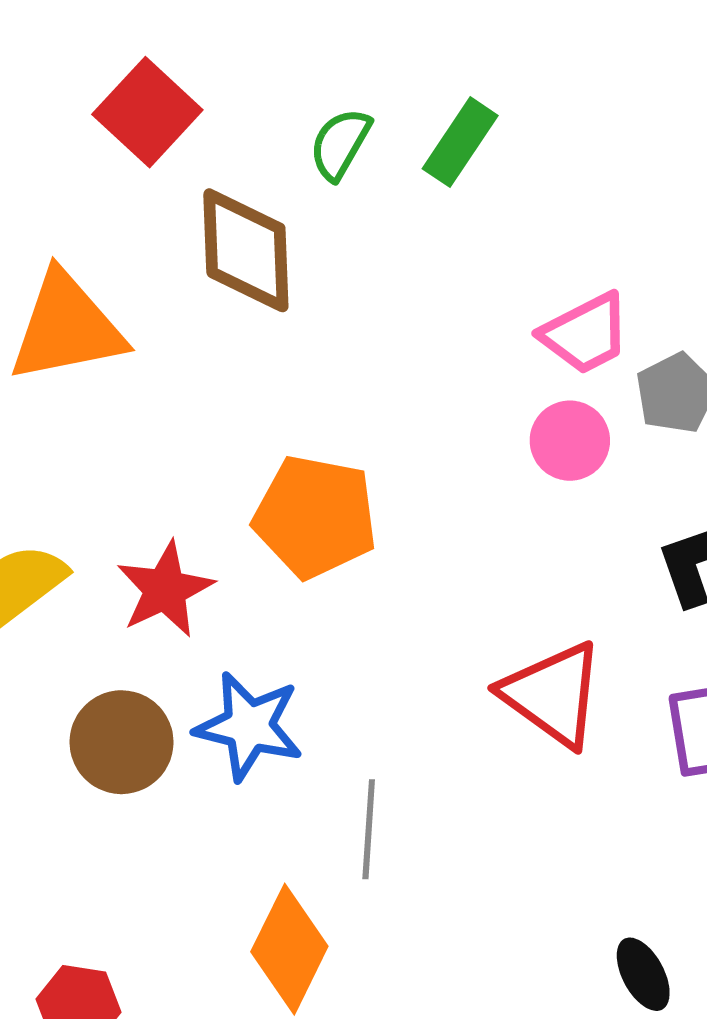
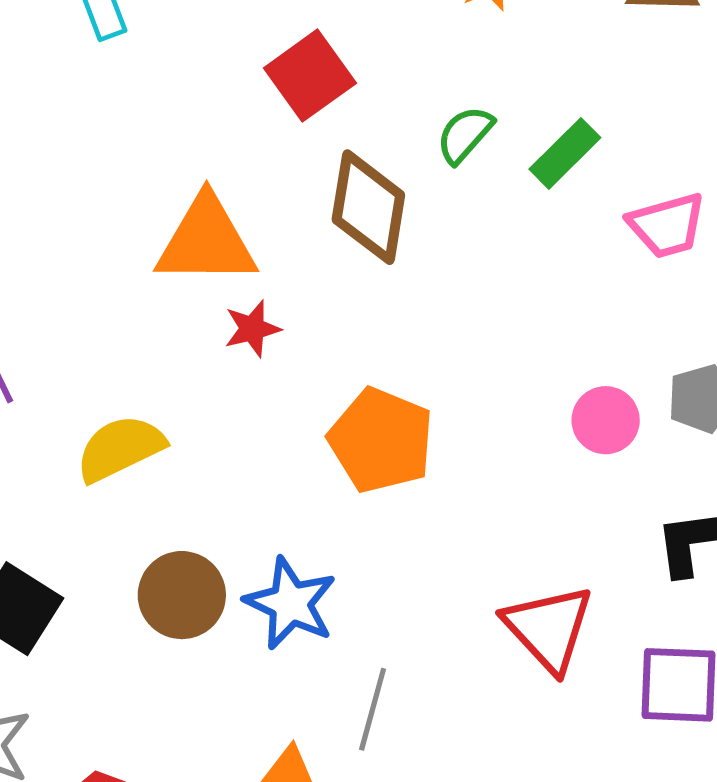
pink trapezoid: (585, 334) -> (667, 225), moved
red star: (165, 589) -> (252, 329), moved, size x0.7

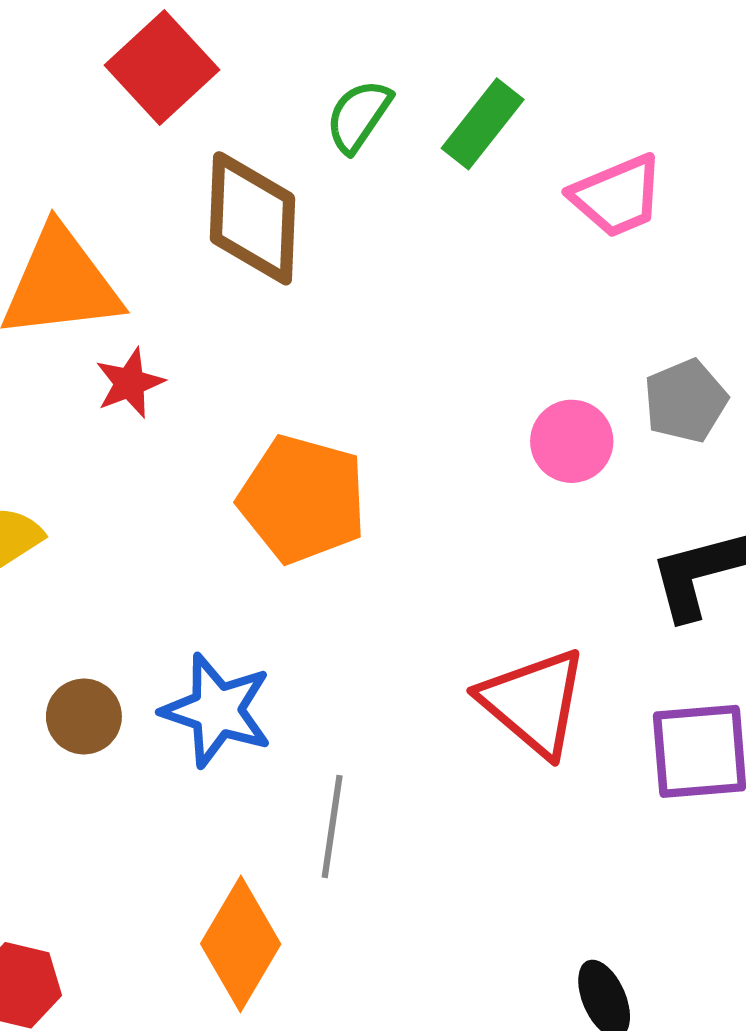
brown circle: (182, 595) -> (84, 717), size x0.7

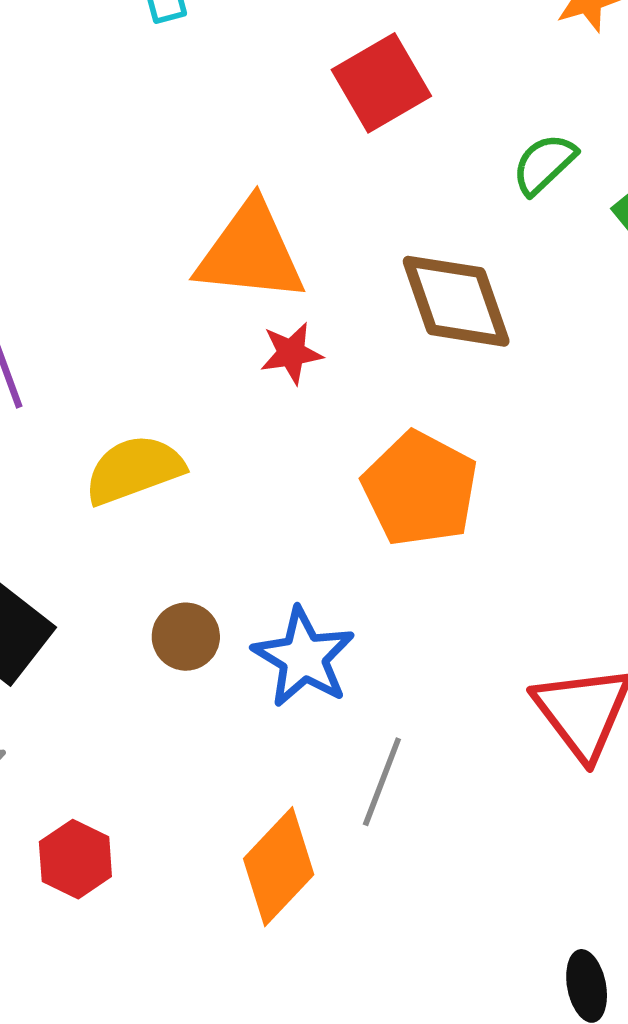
brown diamond: (252, 218) -> (456, 301), moved, turned -34

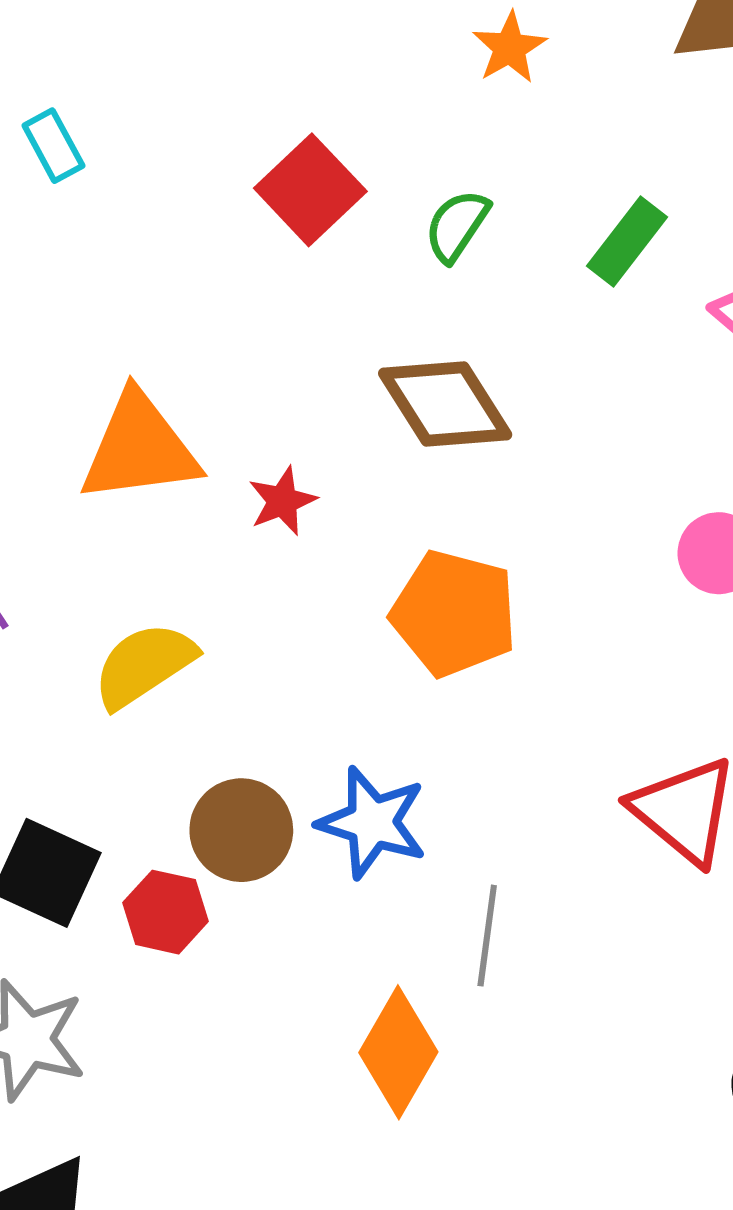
green semicircle: (544, 164) -> (457, 226), moved
orange triangle: (250, 252) -> (139, 448), moved
brown circle: (186, 637) -> (241, 830), size x1.4
red hexagon: (75, 859) -> (166, 912), moved

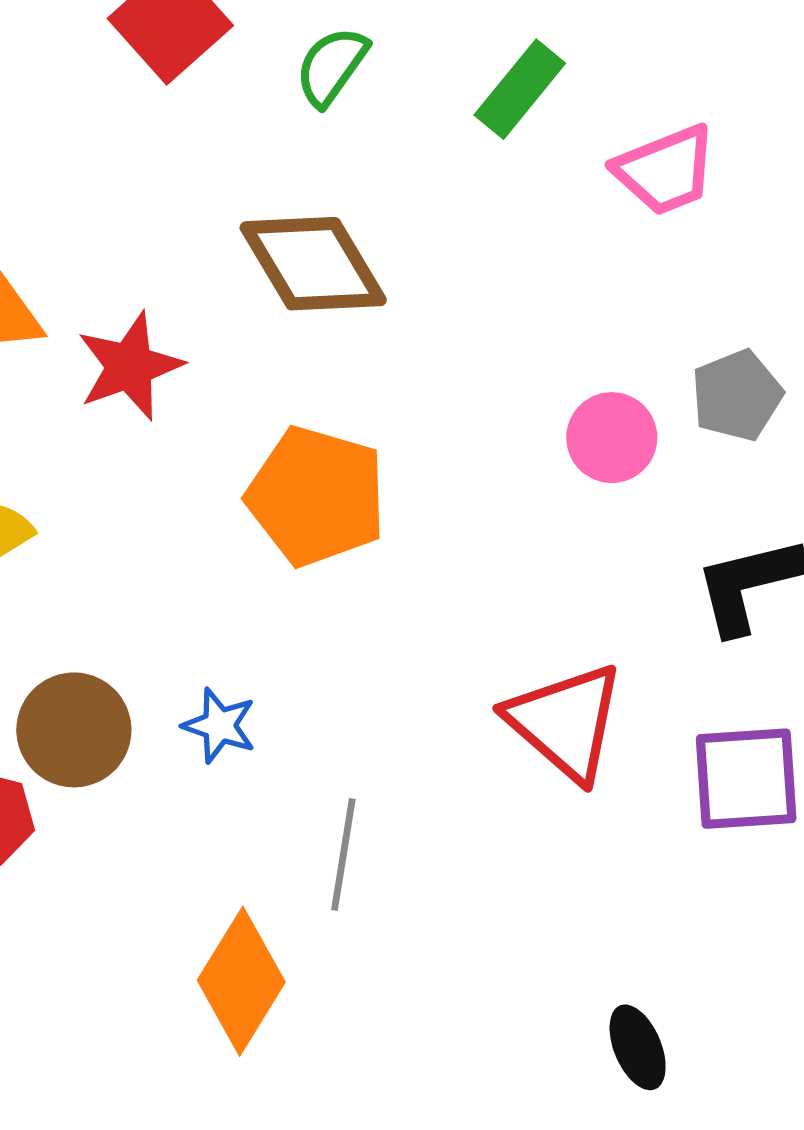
red star: (282, 501) -> (130, 366), size x1.4
blue star: (372, 822) -> (219, 726), size x0.6

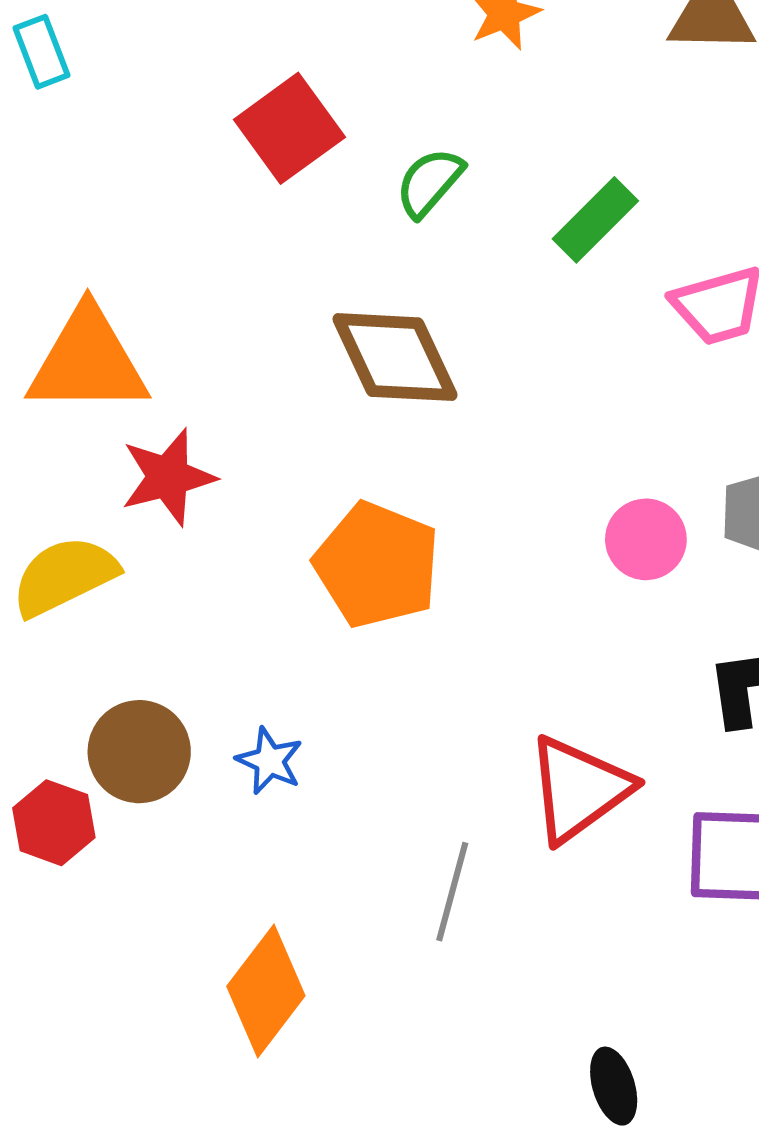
red star: (130, 366) -> (168, 477), moved
red triangle: (566, 722) -> (579, 789), turned 37
gray line: (343, 854) -> (452, 892), moved

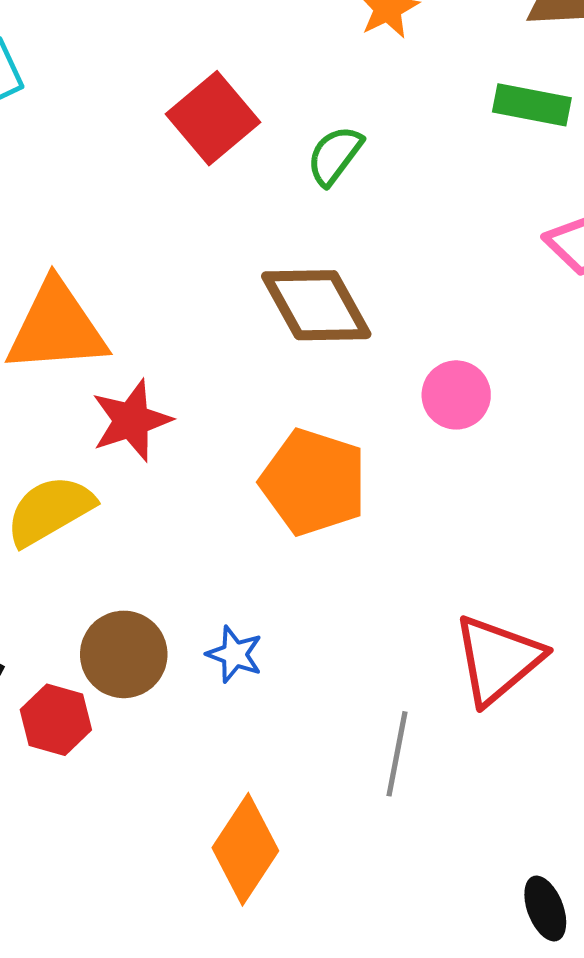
green rectangle: (595, 220) -> (532, 105), moved, turned 60
pink circle: (646, 539) -> (456, 395), moved

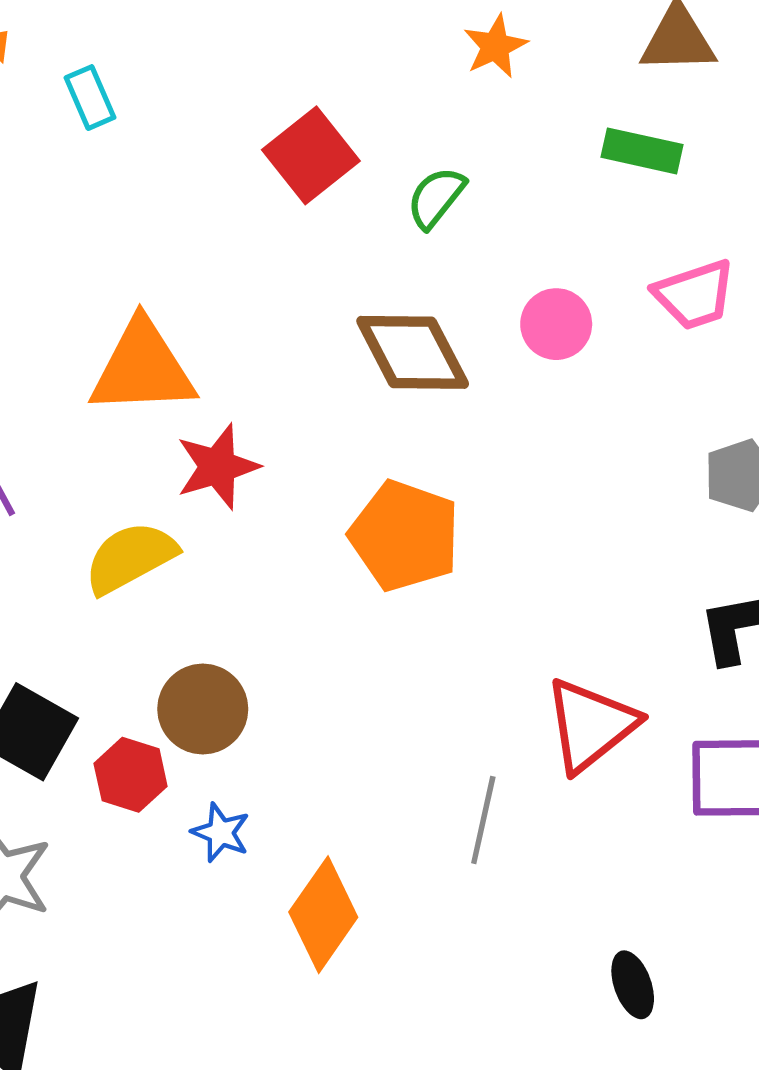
pink circle: (456, 395) -> (556, 324), moved
blue star: (235, 654) -> (221, 833), moved

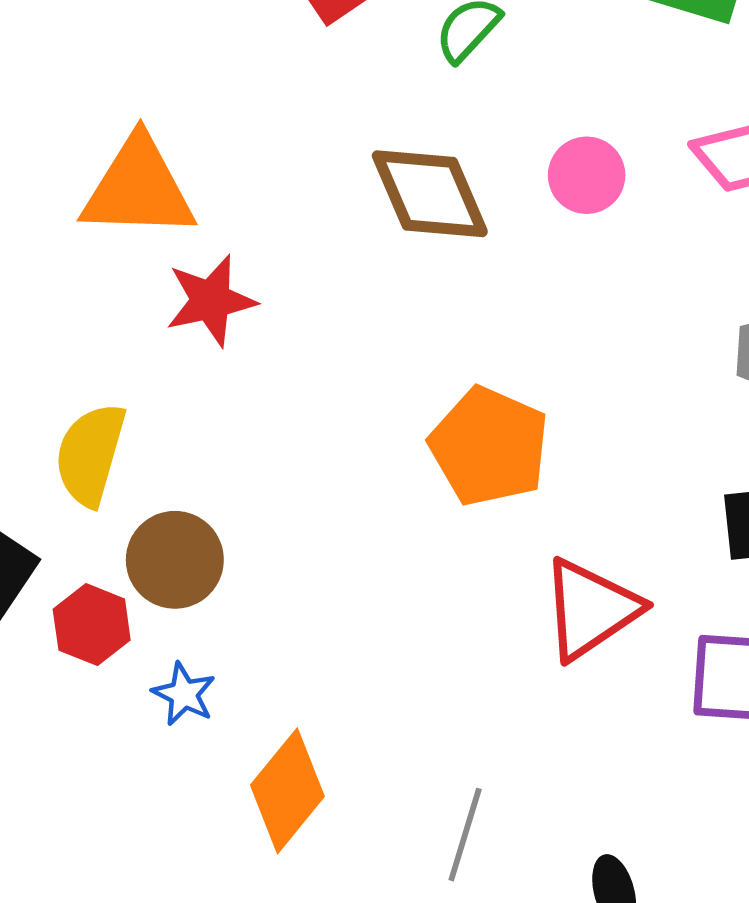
orange pentagon: (405, 536) -> (489, 446), moved
yellow semicircle: (130, 558) -> (90, 454), moved, turned -50
gray line: (483, 820) -> (465, 835), moved

